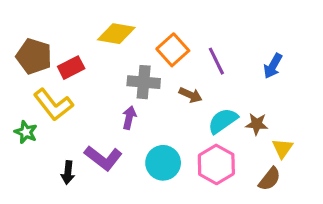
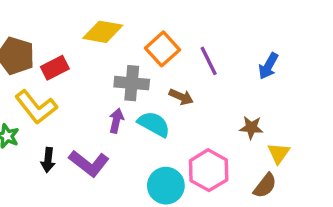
cyan semicircle: (223, 121) -> (154, 124), moved, turned 64
cyan circle: (163, 163) -> (166, 186), moved
black arrow: (68, 172) -> (48, 160), moved

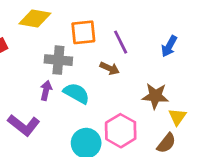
orange square: (162, 49) -> (83, 32), turned 36
brown arrow: (181, 97) -> (110, 68), moved
brown star: (251, 128) -> (155, 96), size x1.4

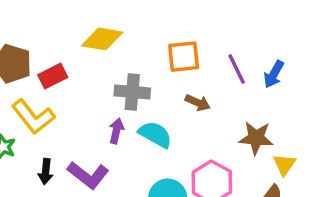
orange square: (83, 32) -> (184, 57), moved
purple line: (121, 42) -> (237, 69), moved

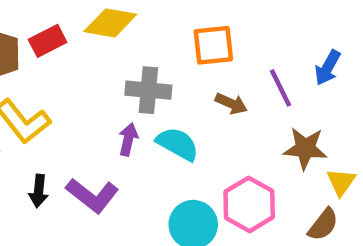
purple line: (237, 69) -> (281, 88), moved
red rectangle: (53, 76) -> (48, 41), moved

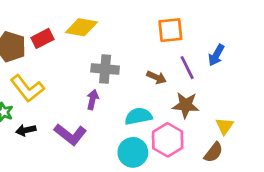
orange square: (213, 45) -> (170, 30), moved
cyan semicircle: (178, 144) -> (138, 116), moved, turned -40
brown star: (305, 148) -> (186, 105), moved
black arrow: (39, 191) -> (26, 130), moved, turned 72

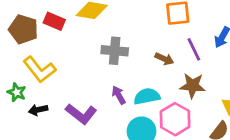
red rectangle: (43, 38) -> (54, 21), turned 50
purple arrow: (93, 100) -> (119, 95), moved, turned -42

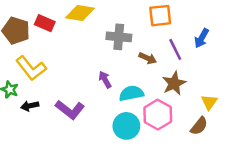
gray cross: (115, 51) -> (119, 37), moved
brown star: (193, 86) -> (174, 83), turned -30
purple arrow: (119, 95) -> (105, 80), moved

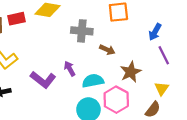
red rectangle: (45, 23) -> (16, 19), turned -35
purple line: (175, 49) -> (164, 55), moved
purple L-shape: (70, 110) -> (43, 80), moved

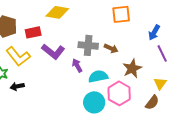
red rectangle: (16, 19) -> (33, 32), moved
gray cross: (82, 31) -> (88, 45), moved
purple L-shape: (43, 80) -> (53, 51), moved

